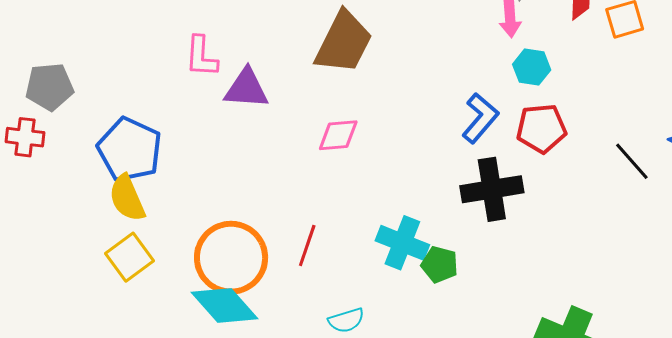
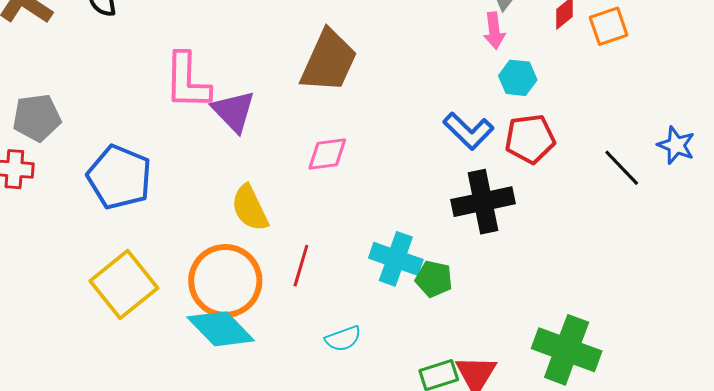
pink L-shape: (201, 57) -> (187, 81), size x1.4
purple triangle: (246, 89) -> (234, 111), turned 45
blue L-shape: (480, 118) -> (468, 131), turned 96
yellow semicircle: (127, 198) -> (250, 208), moved
yellow square: (130, 257) -> (124, 285), size x1.4

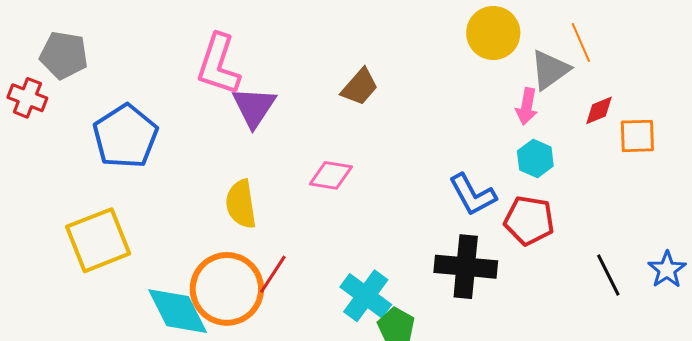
brown trapezoid: (329, 61) -> (360, 87), size x0.6
orange circle: (225, 281) -> (227, 289), moved

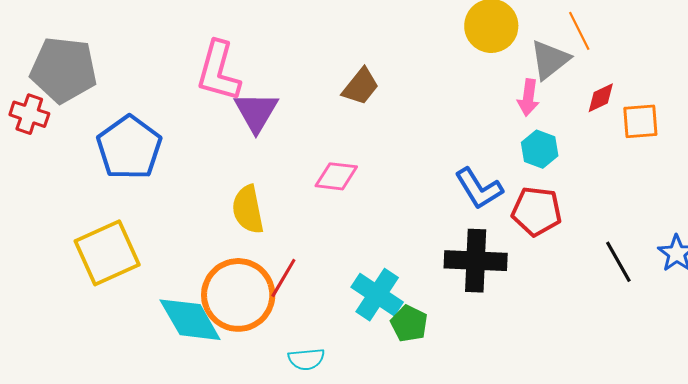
gray pentagon: (64, 55) -> (64, 70), size x1.4

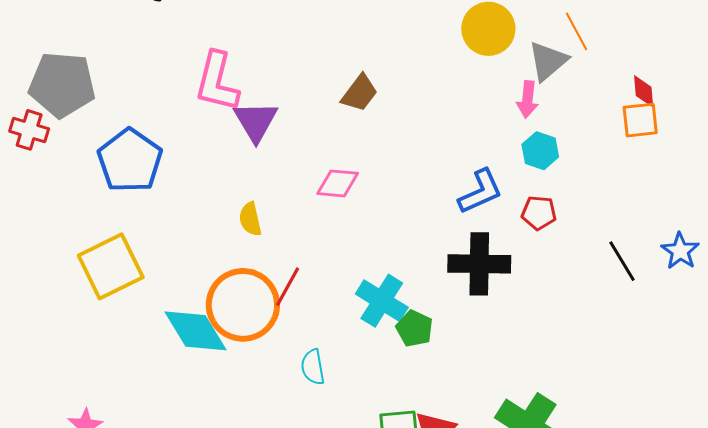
red diamond: (601, 98) -> (644, 91), moved, turned -68
blue L-shape: (479, 189) -> (480, 192), turned -81
yellow semicircle: (248, 210) -> (250, 219), size x0.7
red pentagon: (537, 211) -> (539, 213), size x0.7
cyan semicircle: (306, 359) -> (313, 367), turned 87

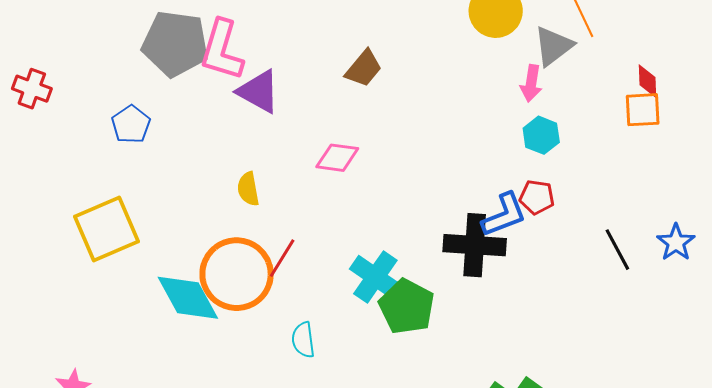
gray pentagon: (62, 85) -> (175, 44), moved
purple triangle: (256, 121) -> (259, 91), turned -33
blue pentagon: (130, 161) -> (131, 124), size x0.6
blue L-shape: (480, 192) -> (504, 215), moved
green pentagon: (415, 329) -> (407, 307), size x1.5

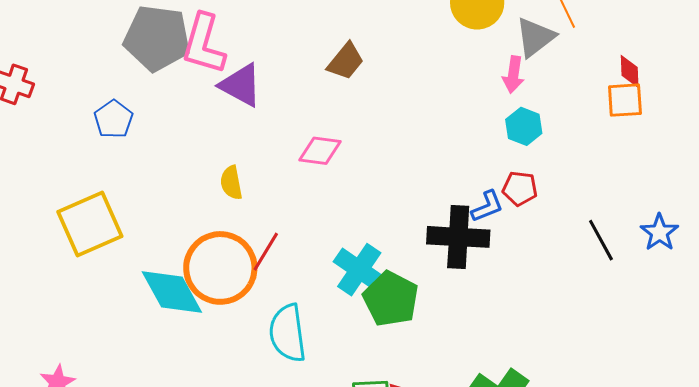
blue L-shape: (504, 215) -> (487, 206), size x0.7
cyan semicircle: (303, 340) -> (288, 333), size x1.6

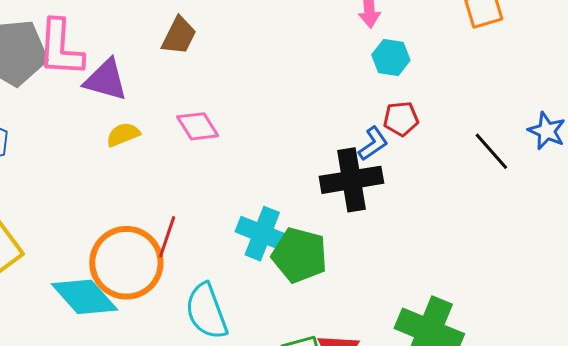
brown trapezoid: (346, 61) -> (179, 36), moved
pink diamond: (320, 151) -> (198, 126), turned 63
yellow semicircle: (231, 183) -> (123, 134), moved, turned 92

